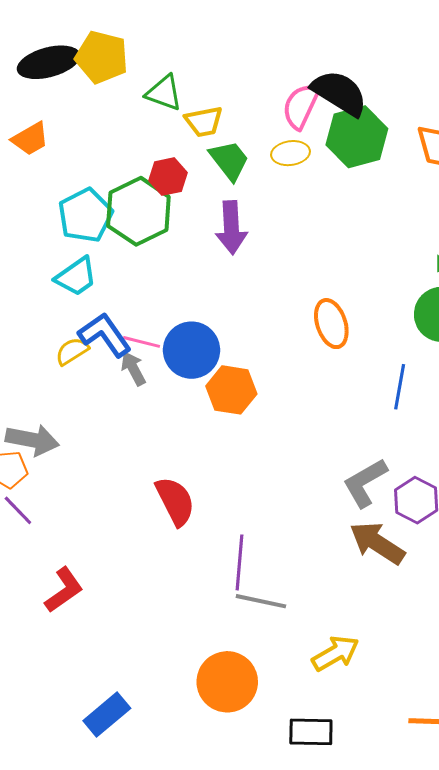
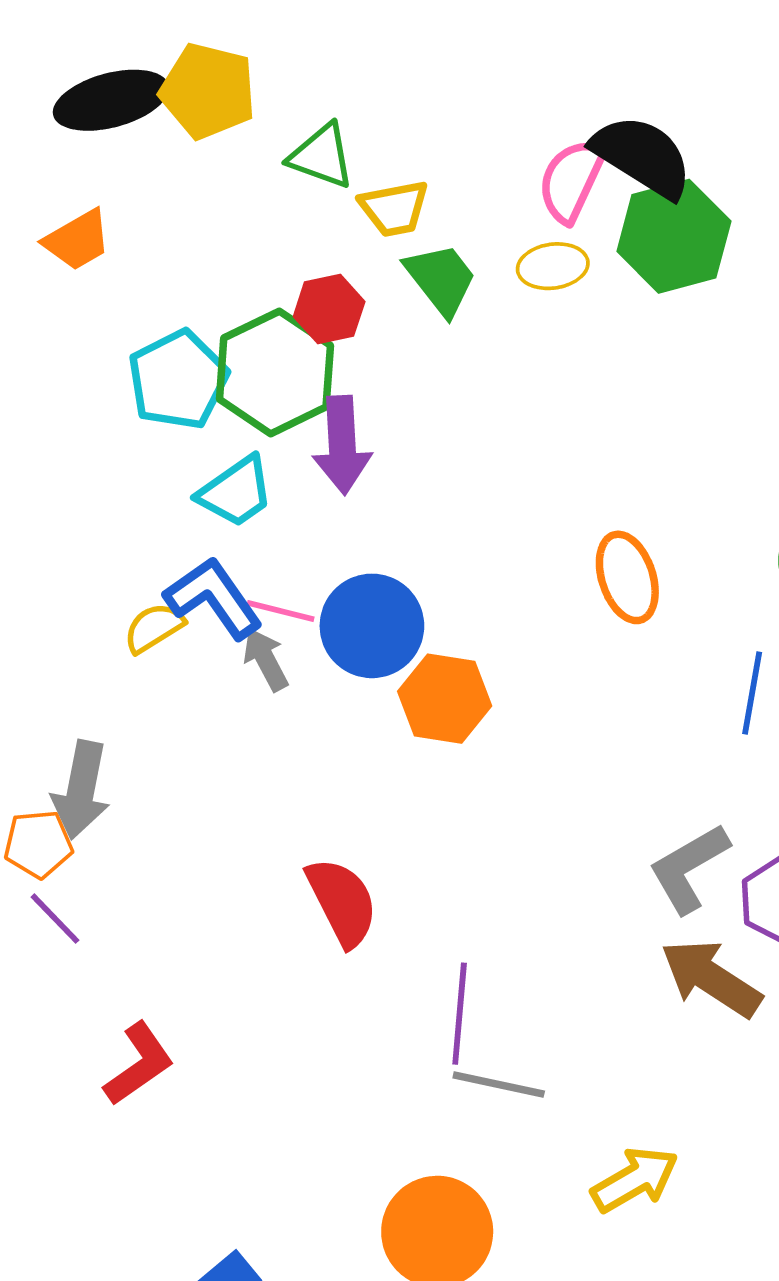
purple arrow: (231, 228) -> (342, 445), moved
cyan trapezoid: (76, 277) -> (236, 492), moved
gray arrow: (32, 440) -> (81, 790), turned 90

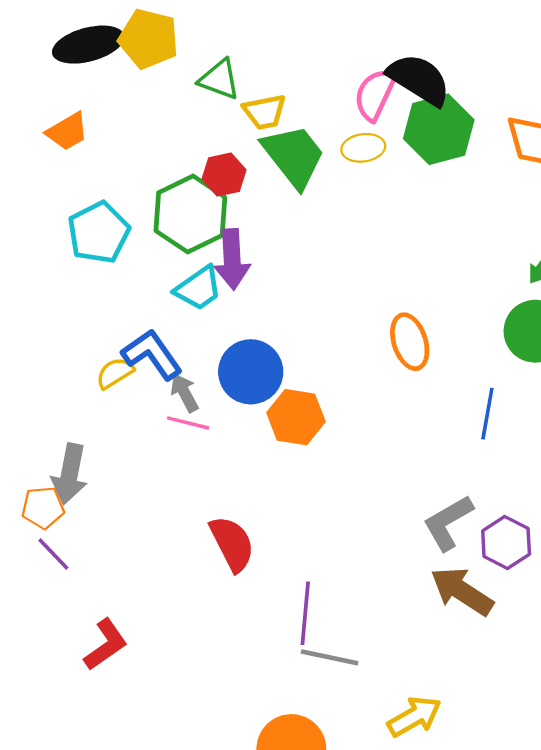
green trapezoid: (441, 279) -> (294, 156), size x1.4
cyan pentagon: (178, 380) -> (99, 233), moved
cyan trapezoid: (236, 492) -> (198, 288), moved
pink line: (281, 611) -> (188, 423), moved

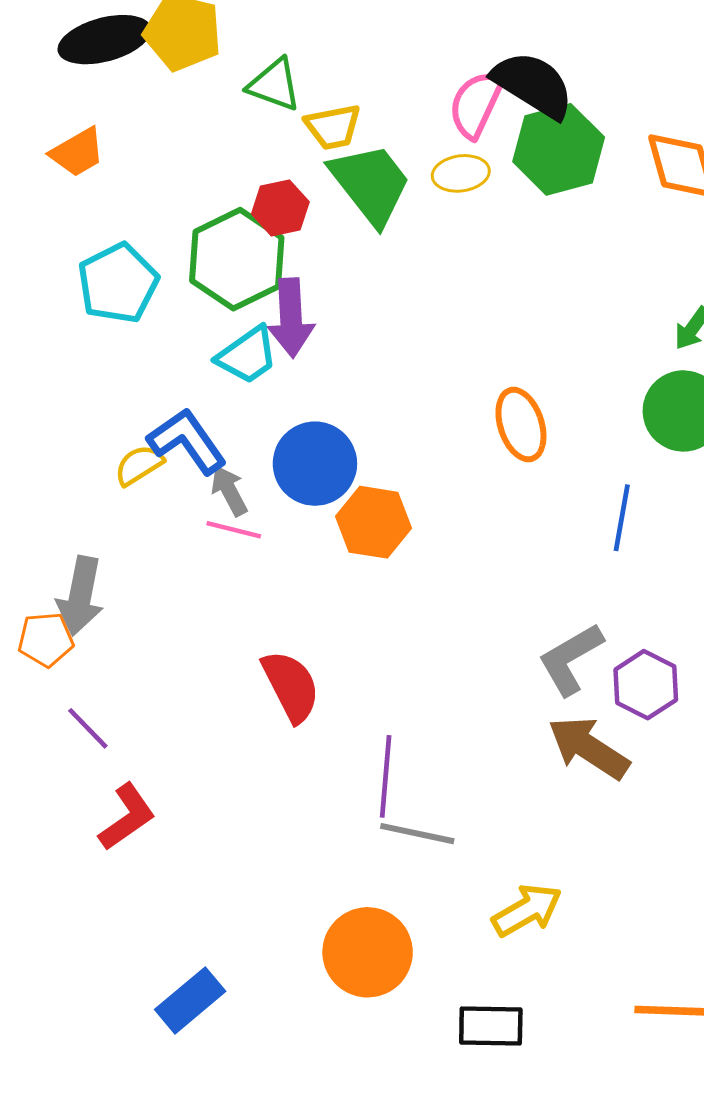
purple line: (53, 554) -> (88, 728), moved

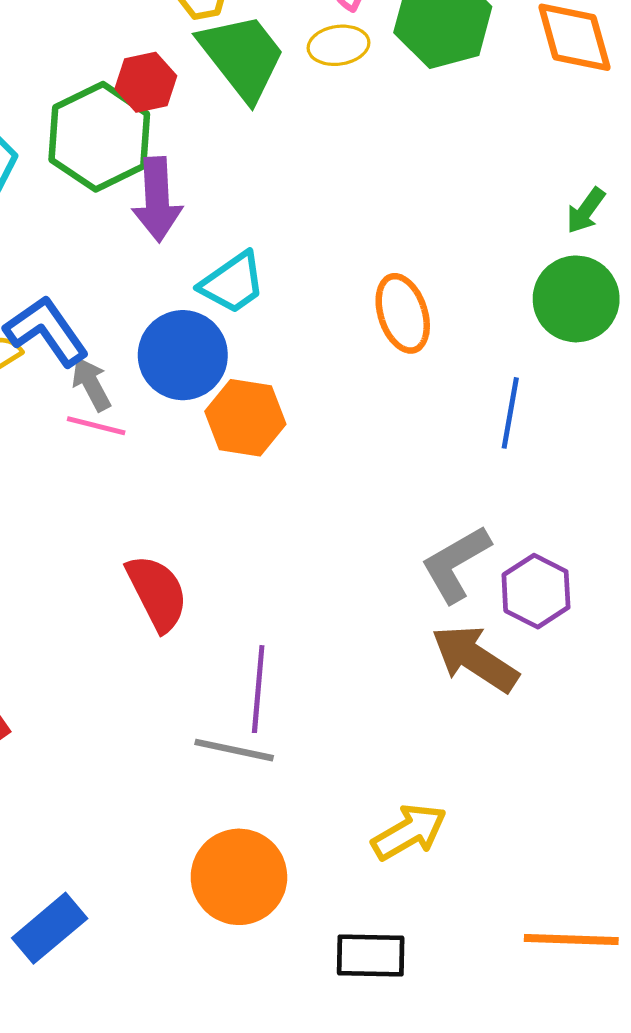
cyan trapezoid: (247, 355) -> (233, 283), moved
gray line: (417, 834) -> (234, 750), moved

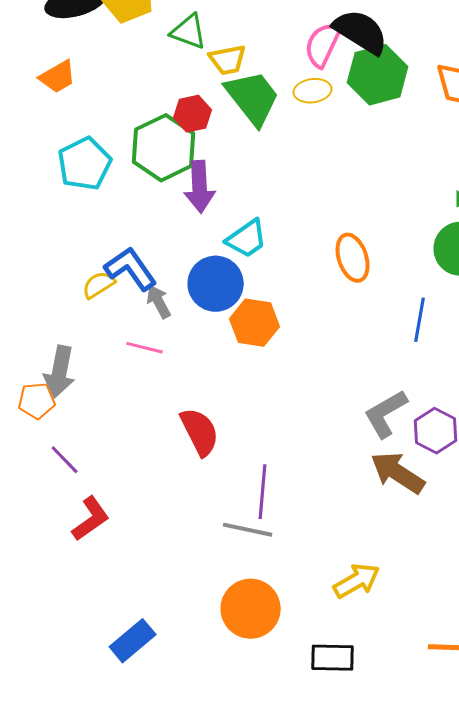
pink line: (96, 426) -> (145, 348), moved

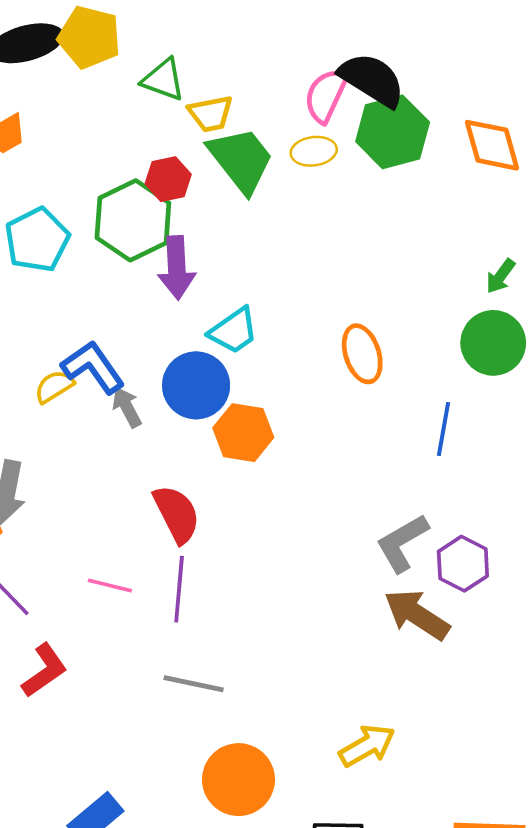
pink line: (145, 348) -> (110, 585), moved
red semicircle: (200, 432) -> (177, 514), moved
purple line: (263, 492) -> (179, 589), moved
gray line: (248, 530) -> (194, 684), moved

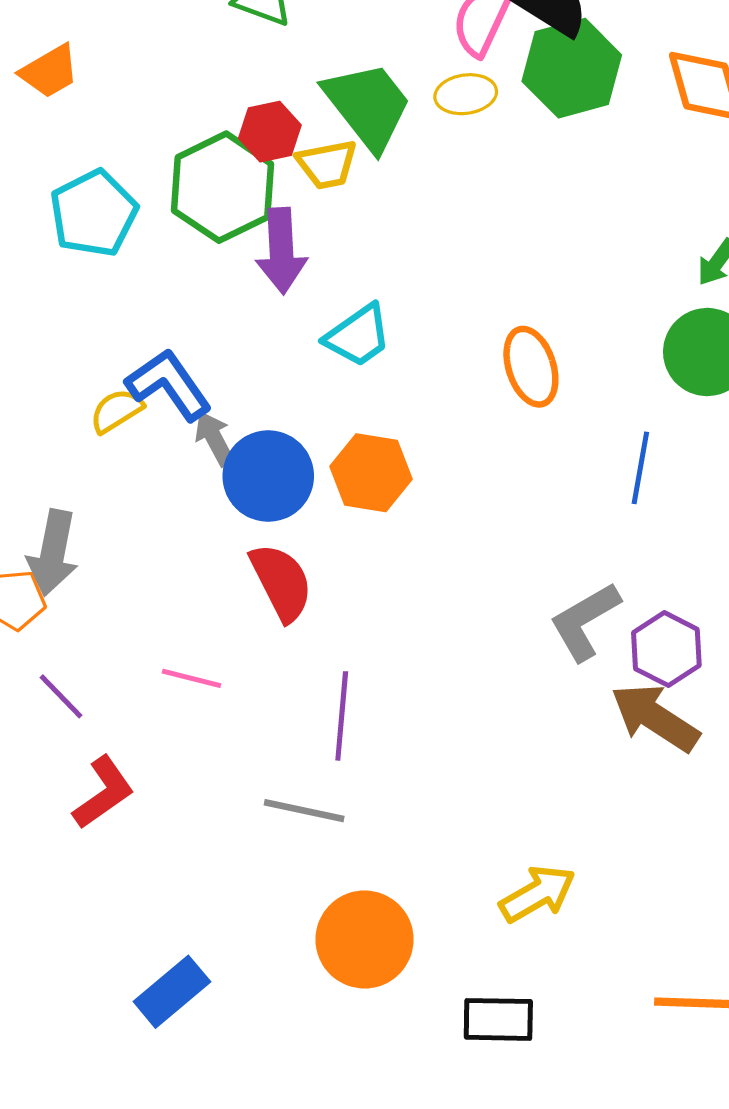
yellow trapezoid: (211, 114) -> (327, 164), moved
blue circle: (196, 385) -> (268, 476), moved
purple line: (179, 589) -> (342, 716), moved
brown arrow: (417, 615) -> (655, 718), moved

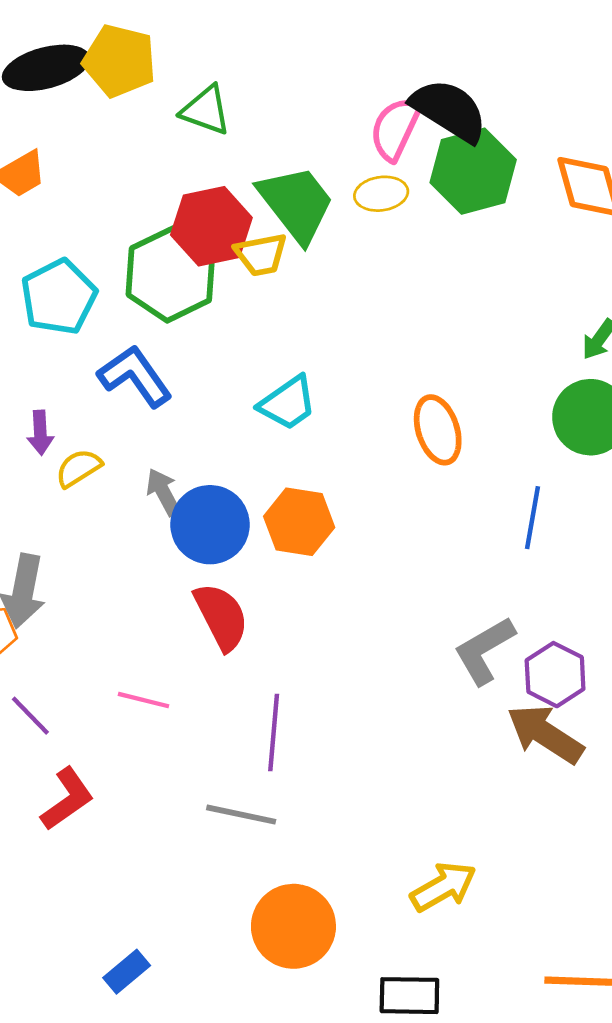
red hexagon: (270, 132) -> (211, 226), size x1.5
purple arrow: (281, 251) -> (40, 433), moved, size x0.6
blue L-shape: (169, 385) -> (135, 376), moved
blue rectangle: (172, 992) -> (127, 972), size x0.7

